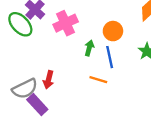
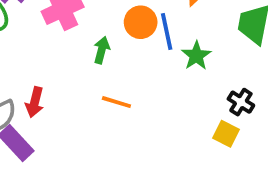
blue line: (110, 57) -> (167, 32), moved

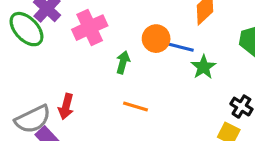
blue line: (167, 32) -> (178, 46), turned -64

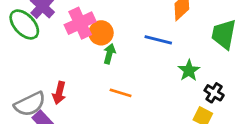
orange circle: (156, 39) -> (101, 33), moved
green star: (203, 67) -> (189, 71), moved

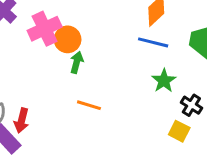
blue line: (158, 40) -> (153, 42), moved
red arrow: (59, 93) -> (22, 120), moved

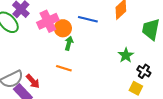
blue line: (153, 42) -> (88, 19), moved
orange line: (89, 105) -> (64, 68), moved
red arrow: (22, 120) -> (33, 81), turned -56

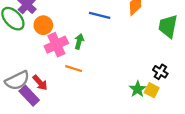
pink cross: (48, 21) -> (56, 45), moved
orange circle: (63, 28) -> (43, 25), moved
green star: (126, 55) -> (138, 89), moved

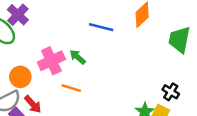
orange circle: (43, 25) -> (20, 77), moved
green arrow: (79, 41) -> (78, 57), turned -64

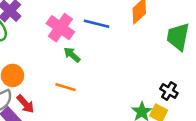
pink cross: (51, 61) -> (60, 28), moved, turned -30

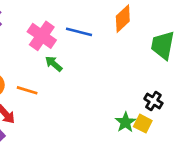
orange line: (66, 87) -> (27, 90), moved

